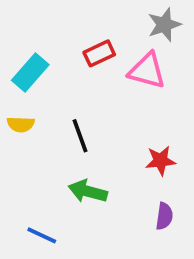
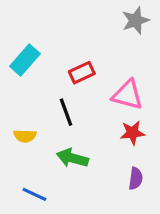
red rectangle: (99, 53) -> (82, 73), moved
pink triangle: (147, 71) -> (128, 95), moved
yellow semicircle: (21, 124) -> (25, 136), moved

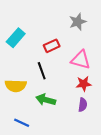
gray star: (136, 20) -> (78, 22), moved
yellow semicircle: (25, 136) -> (16, 86), size x1.5
purple semicircle: (136, 179) -> (83, 105), moved

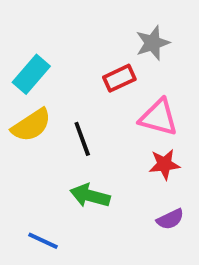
red rectangle: (52, 46) -> (119, 78), moved
yellow semicircle: (16, 86) -> (31, 125), moved, turned -35
purple semicircle: (83, 105) -> (170, 219), moved, turned 56

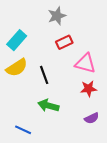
gray star: (153, 43) -> (57, 16), moved

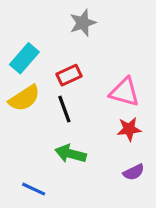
red rectangle: (64, 42) -> (69, 75), moved

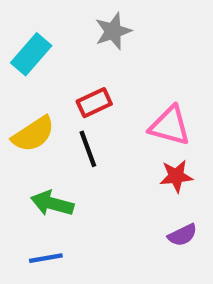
cyan rectangle: (24, 58) -> (31, 54), moved
green arrow: (71, 154) -> (52, 203), moved
blue line: (34, 189) -> (46, 258), turned -35

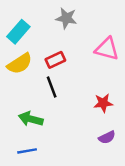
gray star: (113, 31) -> (66, 18), turned 30
pink triangle: (170, 126) -> (107, 49), moved
yellow semicircle: (33, 134) -> (20, 64), moved

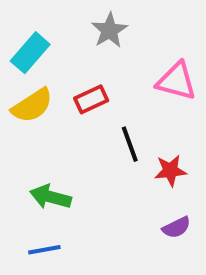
gray star: (66, 18) -> (109, 30), turned 30
black line: (52, 87) -> (130, 144), moved

